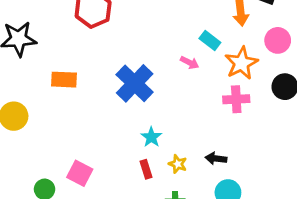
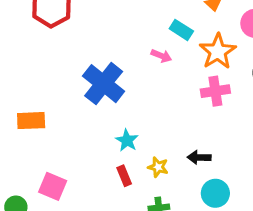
orange rectangle: (64, 80) -> (31, 121), moved

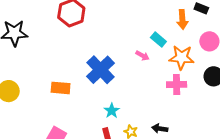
orange star: (218, 51) -> (181, 57), turned 30
orange rectangle: (31, 121) -> (61, 88), moved

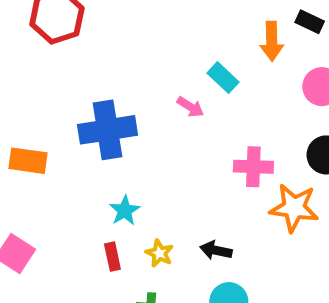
orange star: (181, 57) -> (294, 208), moved
blue cross: (101, 70) -> (107, 130), turned 32

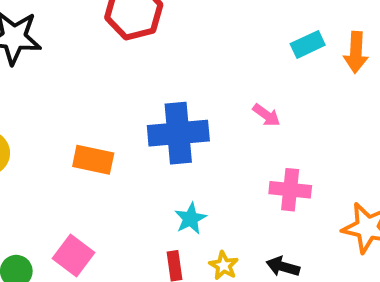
cyan rectangle: (223, 78) -> (308, 44), moved, turned -72
pink cross: (253, 167) -> (290, 190), moved

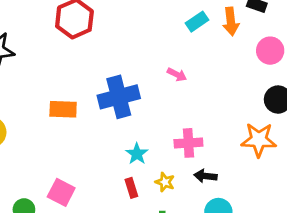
orange rectangle: (93, 160) -> (63, 109), moved
pink cross: (290, 190) -> (188, 143), moved

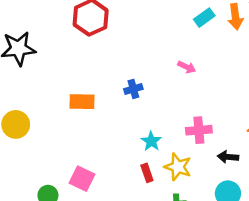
blue cross: (119, 97) -> (133, 89), size x0.5
black arrow: (205, 176) -> (228, 157), moved
yellow star: (165, 182) -> (178, 167), size x1.5

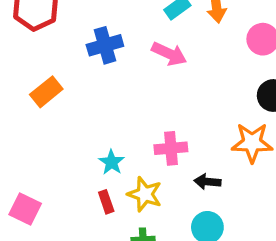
pink arrow: (187, 67) -> (169, 54), moved, size x1.5
blue cross: (133, 89) -> (105, 45), moved, size x1.5
orange rectangle: (82, 102) -> (46, 92), moved, turned -40

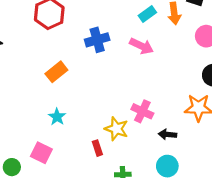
pink cross: (171, 148) -> (142, 111), turned 30
cyan star: (112, 162) -> (57, 117), moved
yellow star: (145, 194) -> (116, 129), moved

